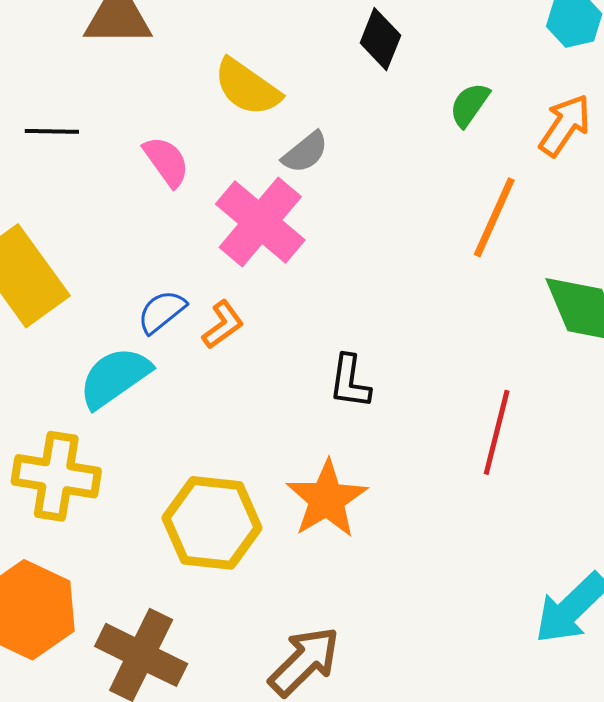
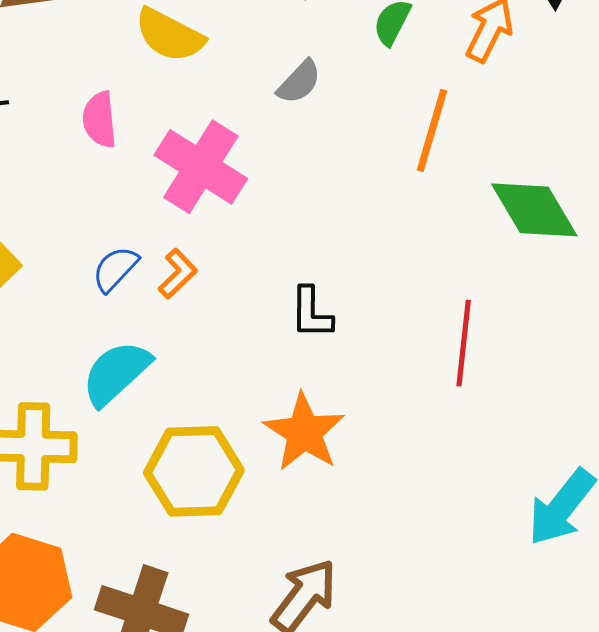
gray semicircle: (305, 152) -> (299, 82), moved
pink semicircle: (166, 161) -> (100, 120), turned -142
cyan semicircle: (115, 377) -> (116, 373), moved

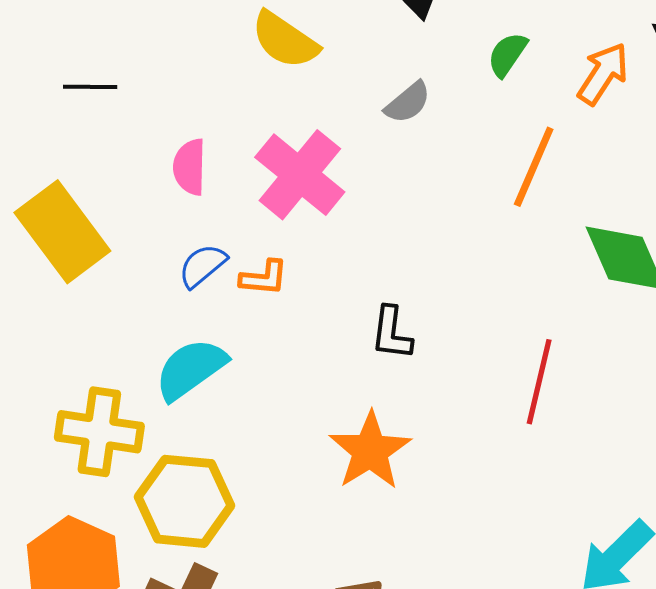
pink semicircle: (100, 120) -> (190, 167), moved
orange L-shape: (178, 274) -> (264, 278), turned 42
yellow hexagon: (194, 471) -> (184, 501), moved

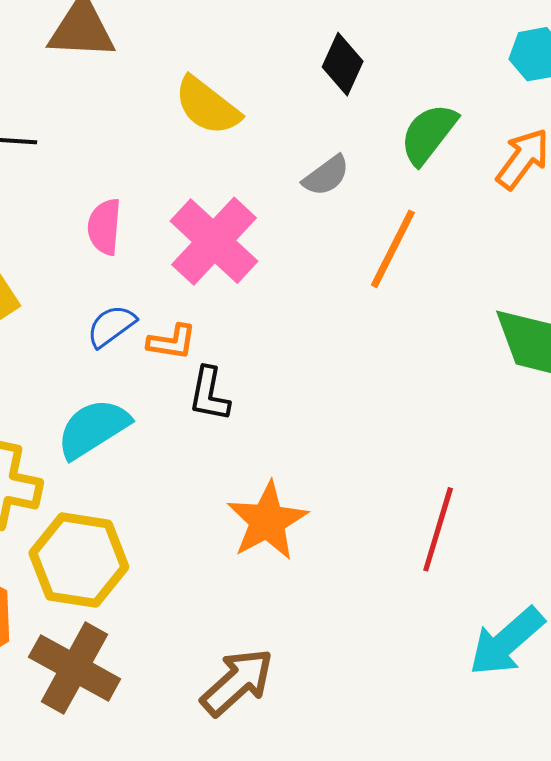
green semicircle: (507, 54) -> (428, 134), size x1.4
orange line: (534, 167) -> (393, 249), moved
black L-shape: (392, 333) -> (209, 394), moved
red line: (539, 382) -> (438, 529), moved

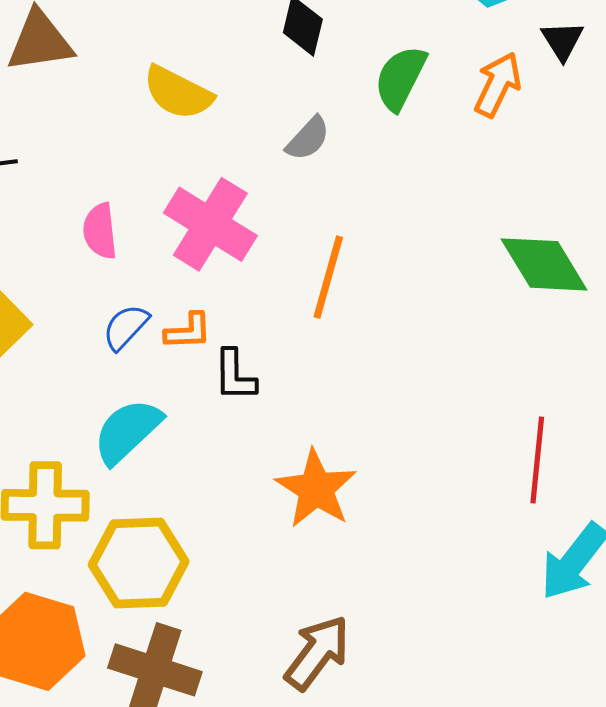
orange line: (393, 249) -> (328, 277), moved
red line: (438, 529) -> (537, 460), moved

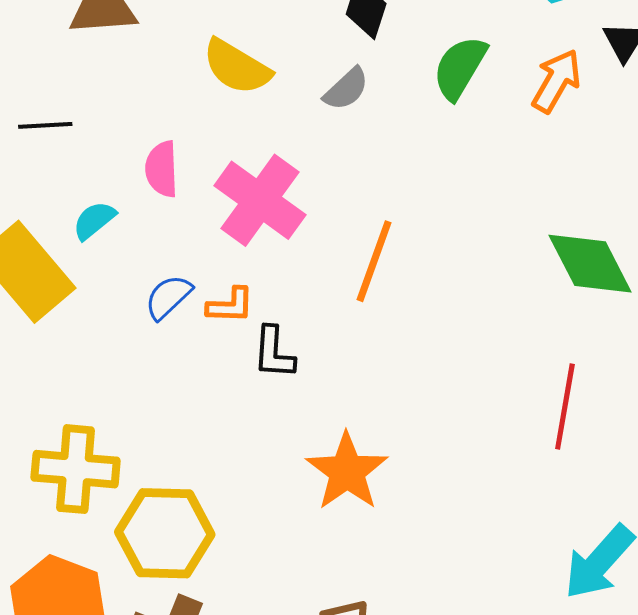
gray semicircle: (308, 139) -> (346, 89), moved
pink semicircle: (100, 231) -> (162, 169), moved
cyan semicircle: (127, 431) -> (94, 220), moved, size x0.6
red line: (537, 460) -> (565, 406), moved

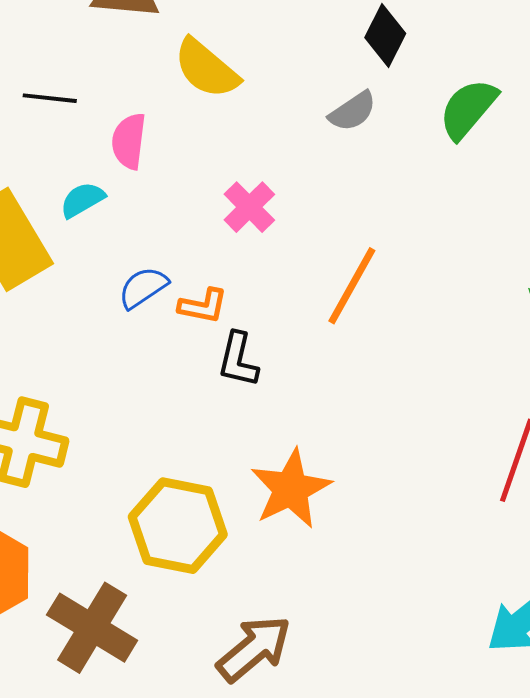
yellow semicircle: (237, 67) -> (206, 69), moved
pink semicircle: (162, 169) -> (129, 141), moved
pink cross: (260, 200) -> (249, 207), size x0.6
yellow hexagon: (165, 533) -> (178, 526), moved

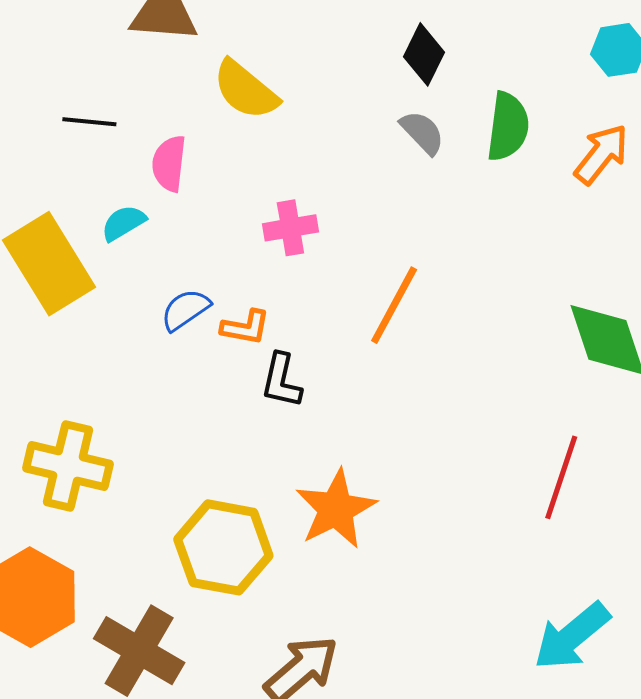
green semicircle: (468, 109) -> (508, 127), turned 148
gray semicircle: (353, 111) -> (422, 132), moved, turned -99
pink cross: (249, 207) -> (290, 228), turned 36

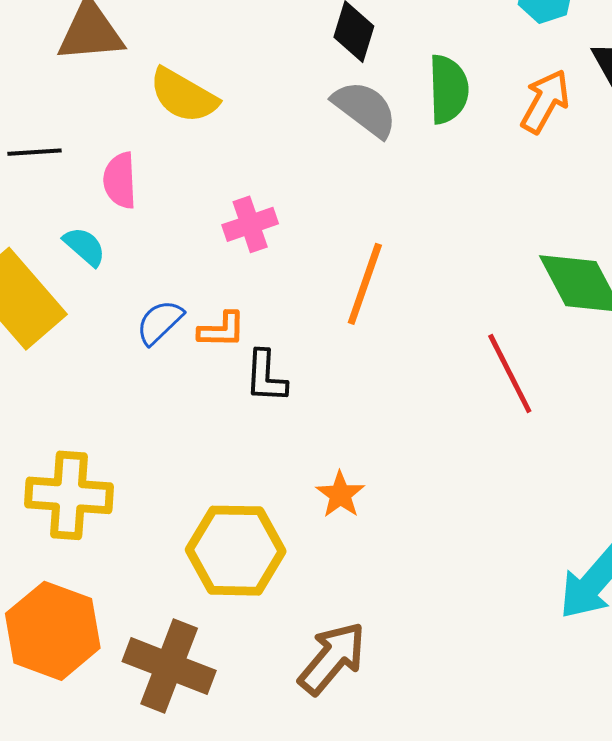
gray semicircle: (422, 132) -> (365, 109), size x1.4
cyan semicircle: (123, 223) -> (84, 246), turned 81
red line: (561, 477) -> (510, 373), moved, turned -36
orange star: (336, 509) -> (340, 494), size x0.6

